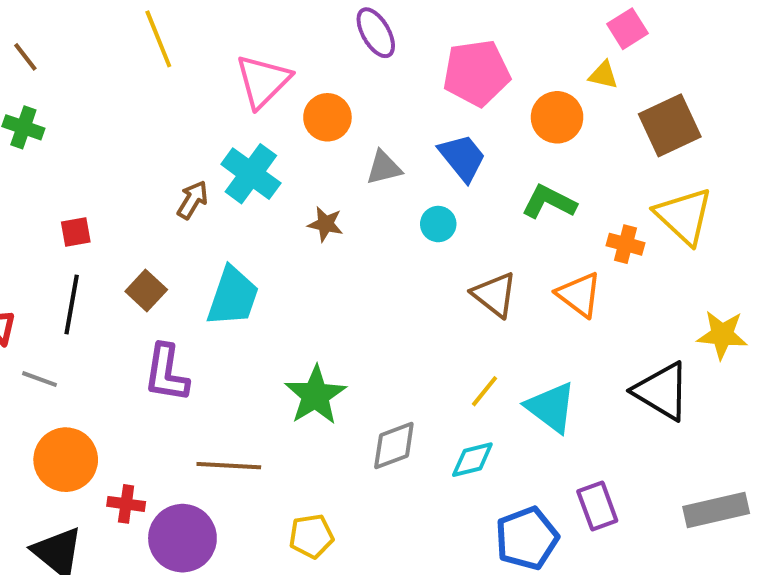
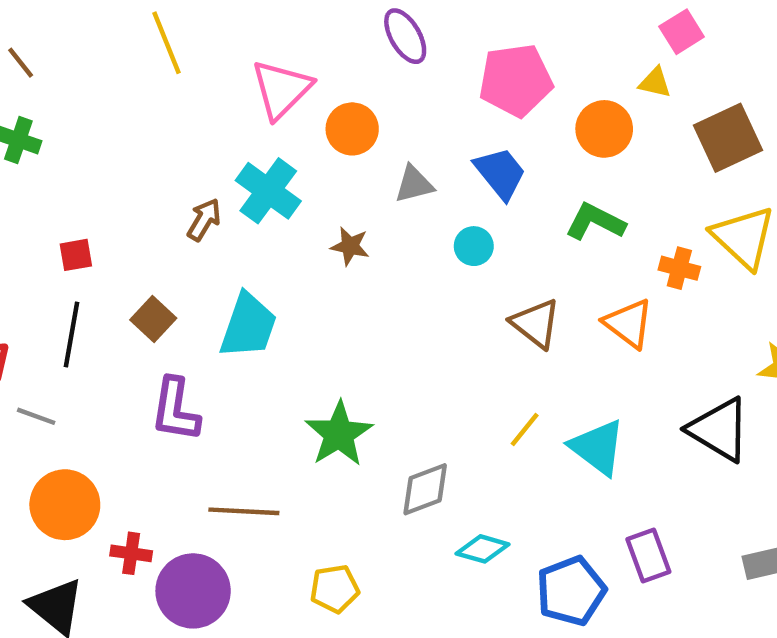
cyan diamond: (472, 460) -> (483, 549), moved, turned 30

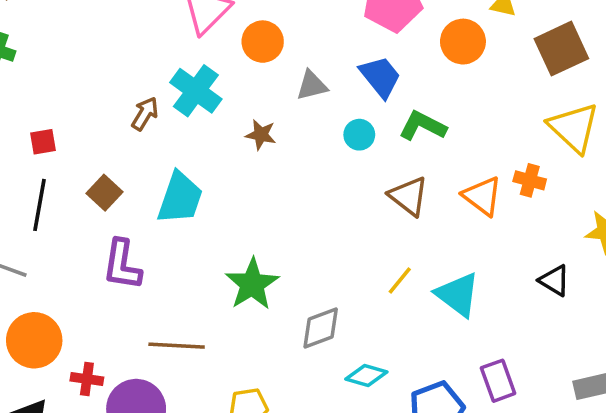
green L-shape: (595, 222) -> (423, 126), moved
orange cross: (679, 268) -> (530, 180), moved
black triangle: (719, 430) -> (554, 281), size x0.6

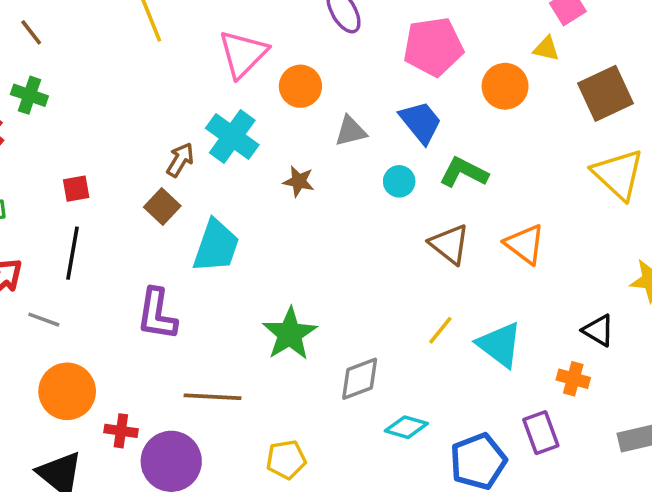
orange cross: (530, 180) -> (573, 379), moved
brown square: (104, 193) -> (162, 206), moved

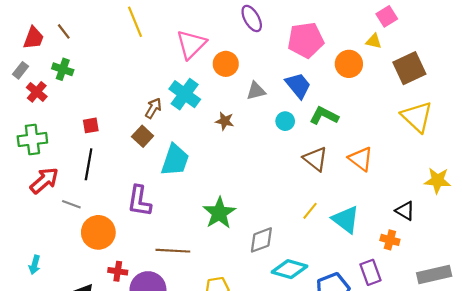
orange circle: (67, 391) -> (98, 232), moved
cyan diamond: (406, 427) -> (289, 269), size x1.4

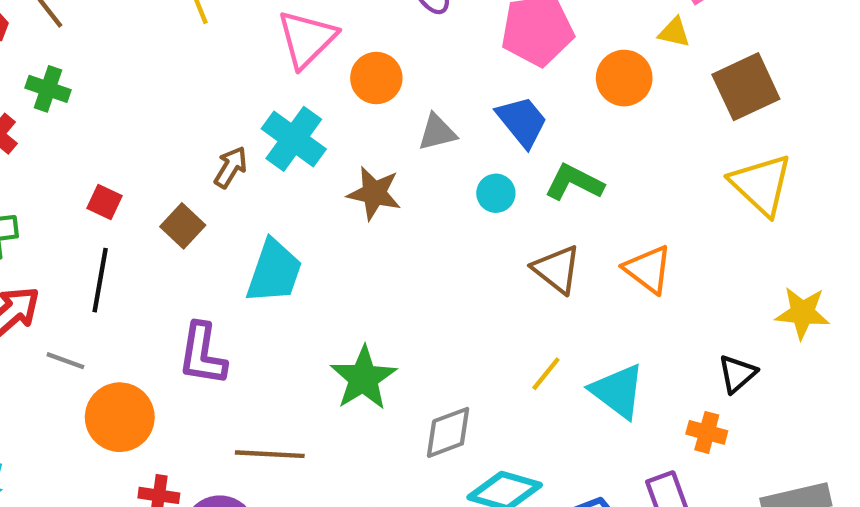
brown star: (225, 121) -> (374, 193), size x1.4
red square: (91, 125) -> (105, 202), turned 35
brown square: (143, 136) -> (183, 226), moved
black triangle: (405, 211) -> (737, 374), turned 48

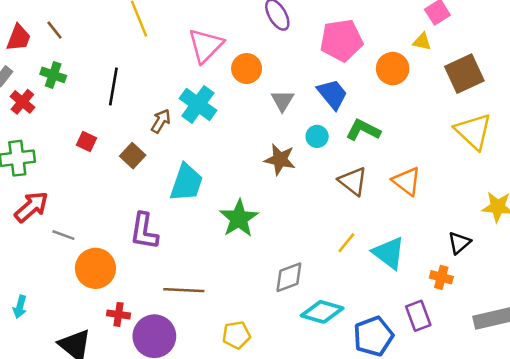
gray triangle: (437, 132) -> (282, 101), turned -45
brown star: (374, 193) -> (280, 159), moved
black line: (100, 280) -> (113, 86), moved
green star: (363, 378) -> (239, 218), moved

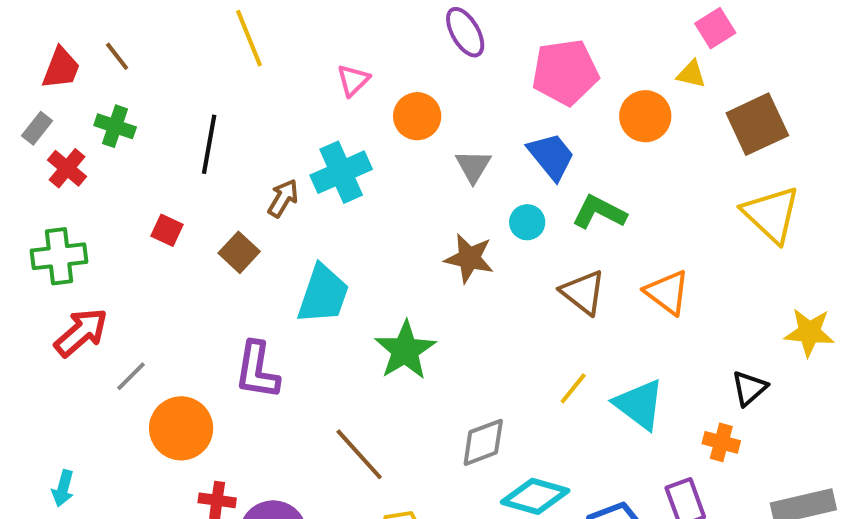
pink triangle: (206, 45) -> (353, 80), size x0.6
cyan cross: (198, 104) -> (341, 172), turned 30
gray line: (63, 235) -> (131, 376), turned -65
brown line: (184, 290) -> (359, 454), moved, turned 45

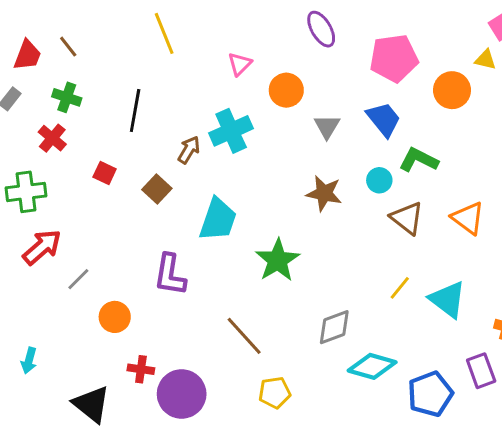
red cross: (67, 168) -> (52, 138), moved
cyan circle: (527, 222) -> (379, 180), moved
orange circle: (181, 428) -> (115, 317), size x0.7

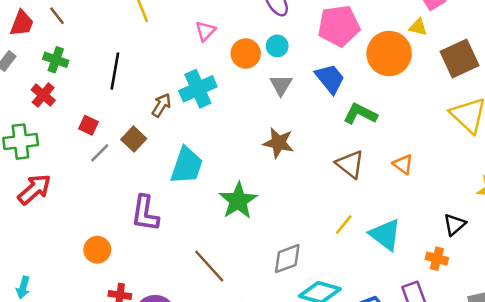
orange circle: (452, 90) -> (389, 54), size x1.4
cyan circle: (379, 180) -> (277, 46), moved
orange triangle: (468, 218) -> (403, 164), size x0.7
gray line: (78, 279) -> (100, 153), moved

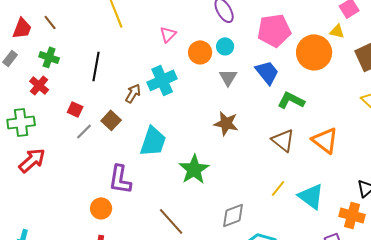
orange triangle: (403, 164) -> (325, 140), size x1.6
orange circle: (97, 250) -> (101, 208), moved
orange cross: (437, 259) -> (352, 215), size x1.4

